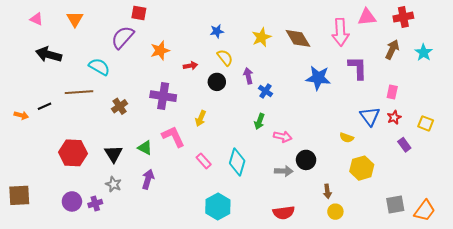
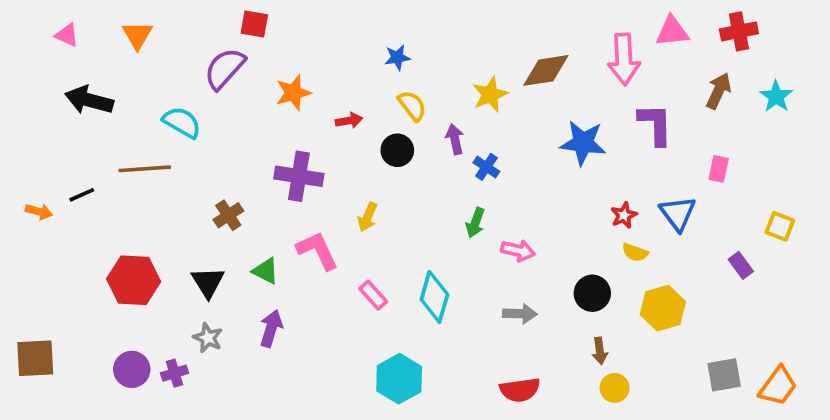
yellow star: (261, 37) -> (490, 95), moved
brown diamond: (298, 38) -> (546, 70), turned -68
brown cross: (120, 106) -> (228, 215), moved
red star: (394, 117) -> (624, 215), moved
black circle: (306, 160) -> (592, 293), moved

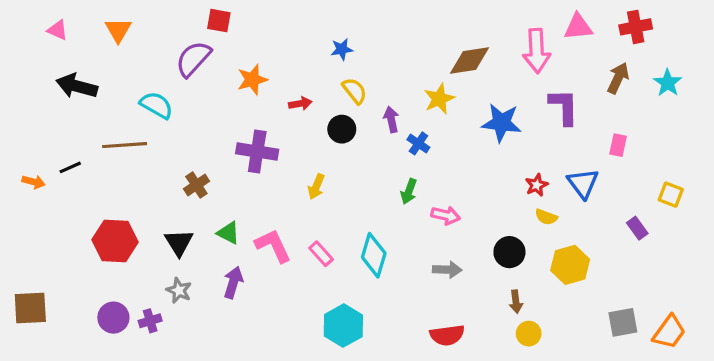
yellow star: (490, 95) -> (439, 99), moved
pink L-shape: (317, 251) -> (273, 246), moved

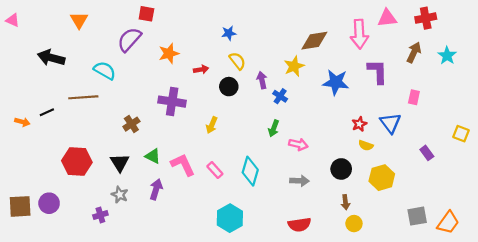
pink triangle: (57, 30) -> (13, 20), moved
yellow square: (671, 195) -> (461, 134), moved
purple circle: (113, 318) -> (49, 203), moved

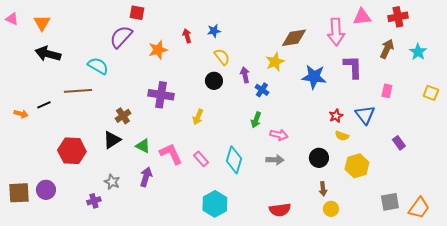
orange triangle: (79, 20) -> (42, 23), moved
red arrow: (201, 69) -> (187, 36), moved, turned -96
yellow square: (461, 134) -> (431, 93), moved
black triangle: (120, 163) -> (112, 140), moved, turned 30
gray arrow: (299, 181) -> (275, 160), moved

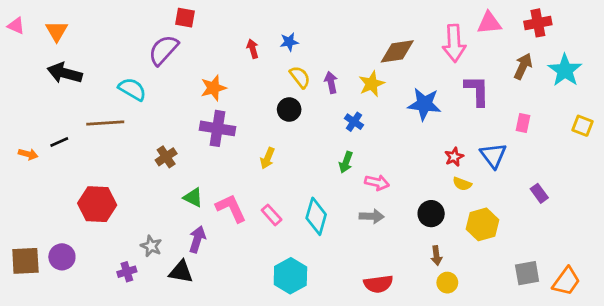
orange star: (158, 50) -> (213, 88), moved
cyan star: (418, 52) -> (565, 70), size x1.4
purple arrow: (245, 75) -> (331, 82), moved
black triangle: (112, 140) -> (181, 272), moved, turned 42

